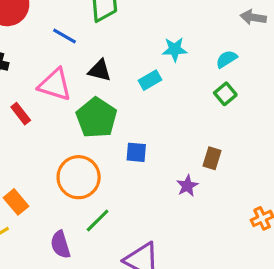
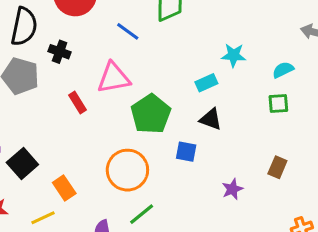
black triangle: (100, 70) -> (211, 119), moved
pink triangle: (55, 85) -> (114, 78), turned -33
green square: (225, 94) -> (278, 104), turned 30
brown rectangle: (212, 158) -> (277, 167), moved

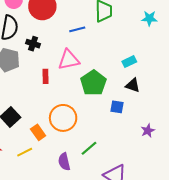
blue line: (128, 31) -> (77, 29), turned -49
cyan star: (234, 55) -> (149, 18), moved
red rectangle: (78, 102) -> (45, 76), turned 32
orange circle: (127, 170) -> (63, 118), moved

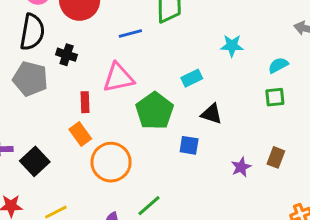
cyan star: (149, 18) -> (232, 46), moved
cyan rectangle: (129, 62) -> (192, 78), moved
purple star: (148, 131) -> (241, 167), moved
orange rectangle: (38, 132) -> (80, 134), moved

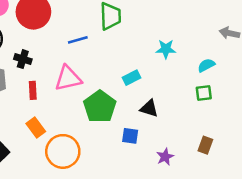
red rectangle: (85, 102) -> (33, 90), moved
purple star: (241, 167) -> (165, 157), moved

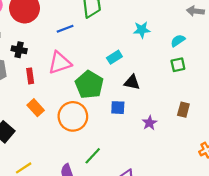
orange circle: (63, 151) -> (73, 116), moved

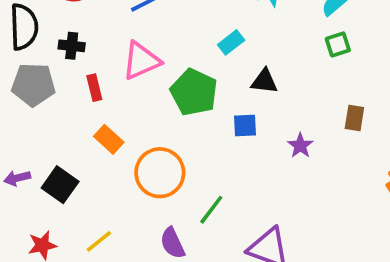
orange circle: (73, 116) -> (160, 173), moved

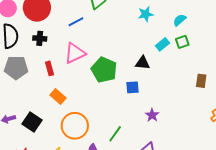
cyan rectangle: (231, 42) -> (162, 44), moved
black cross: (72, 46) -> (40, 38), moved
brown rectangle: (354, 118) -> (201, 81), moved
purple star: (300, 146) -> (152, 115), moved
orange circle: (160, 173) -> (75, 126), moved

